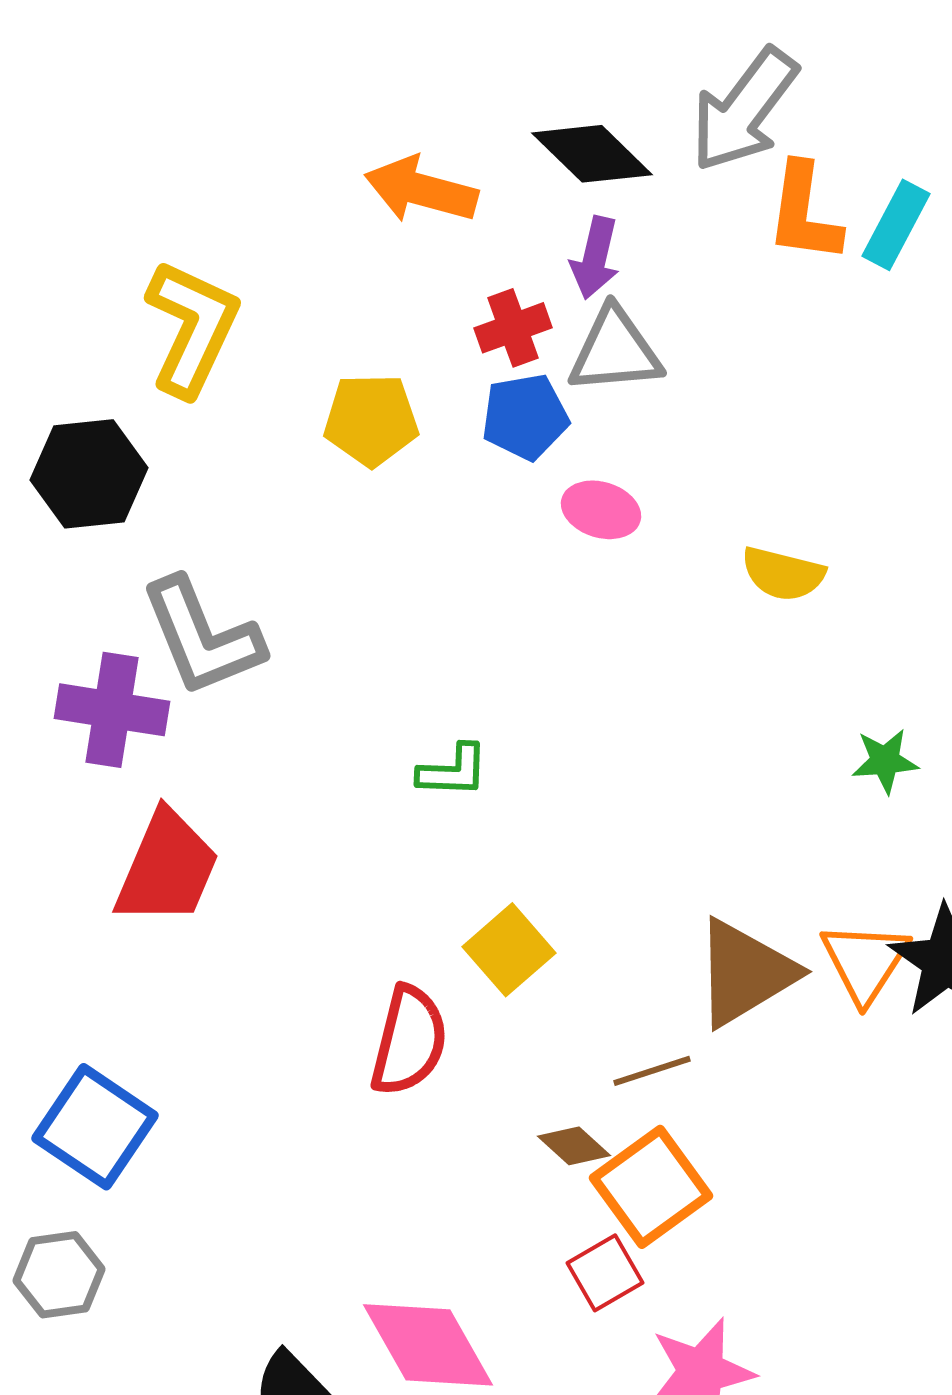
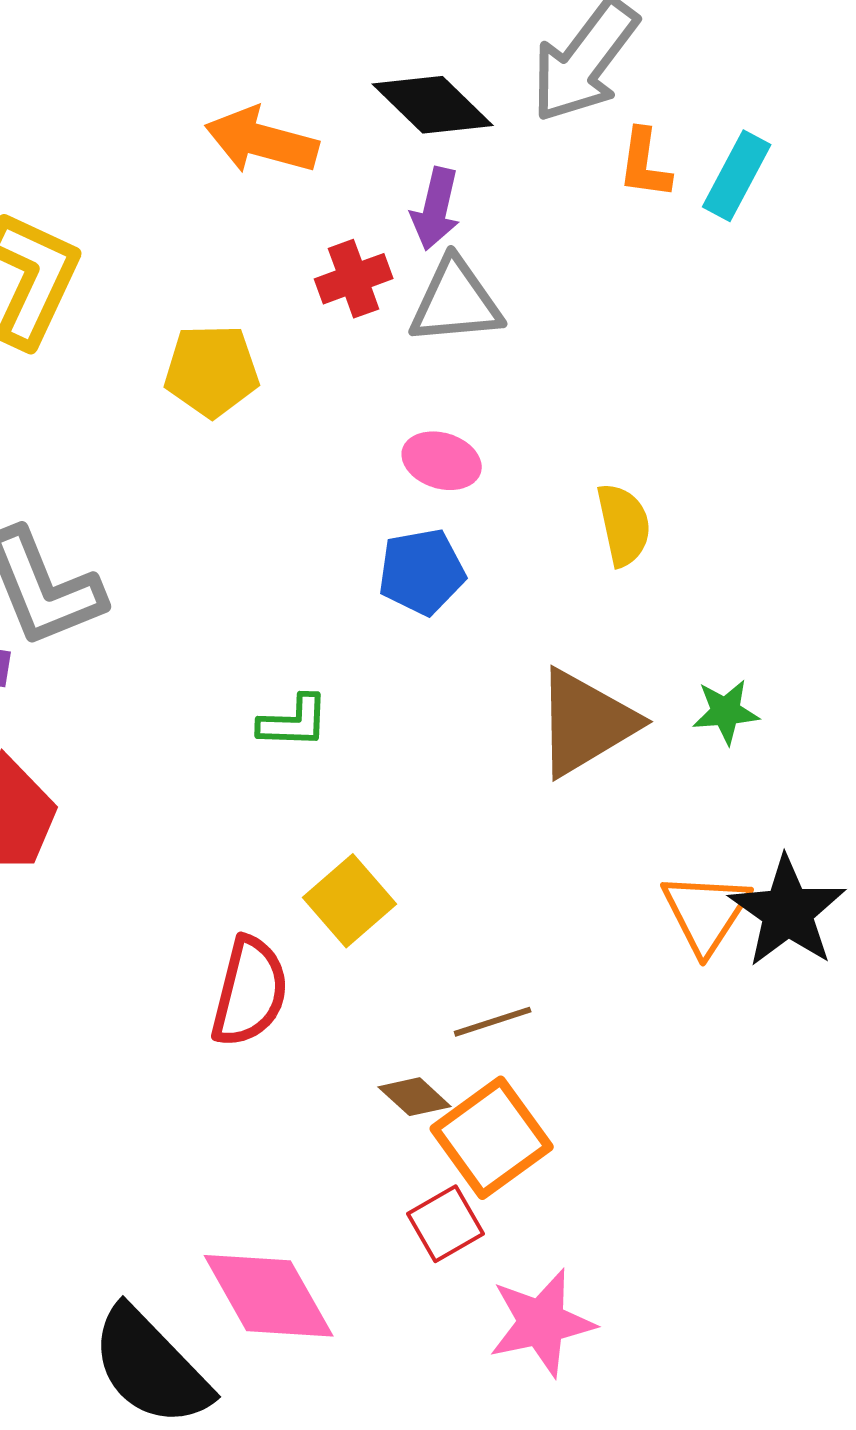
orange L-shape: (804, 213) -> (645, 164), size x0.7
blue pentagon: (525, 417) -> (422, 572), moved
yellow semicircle: (783, 574) -> (624, 525), turned -116
brown triangle: (745, 973) -> (586, 723), moved

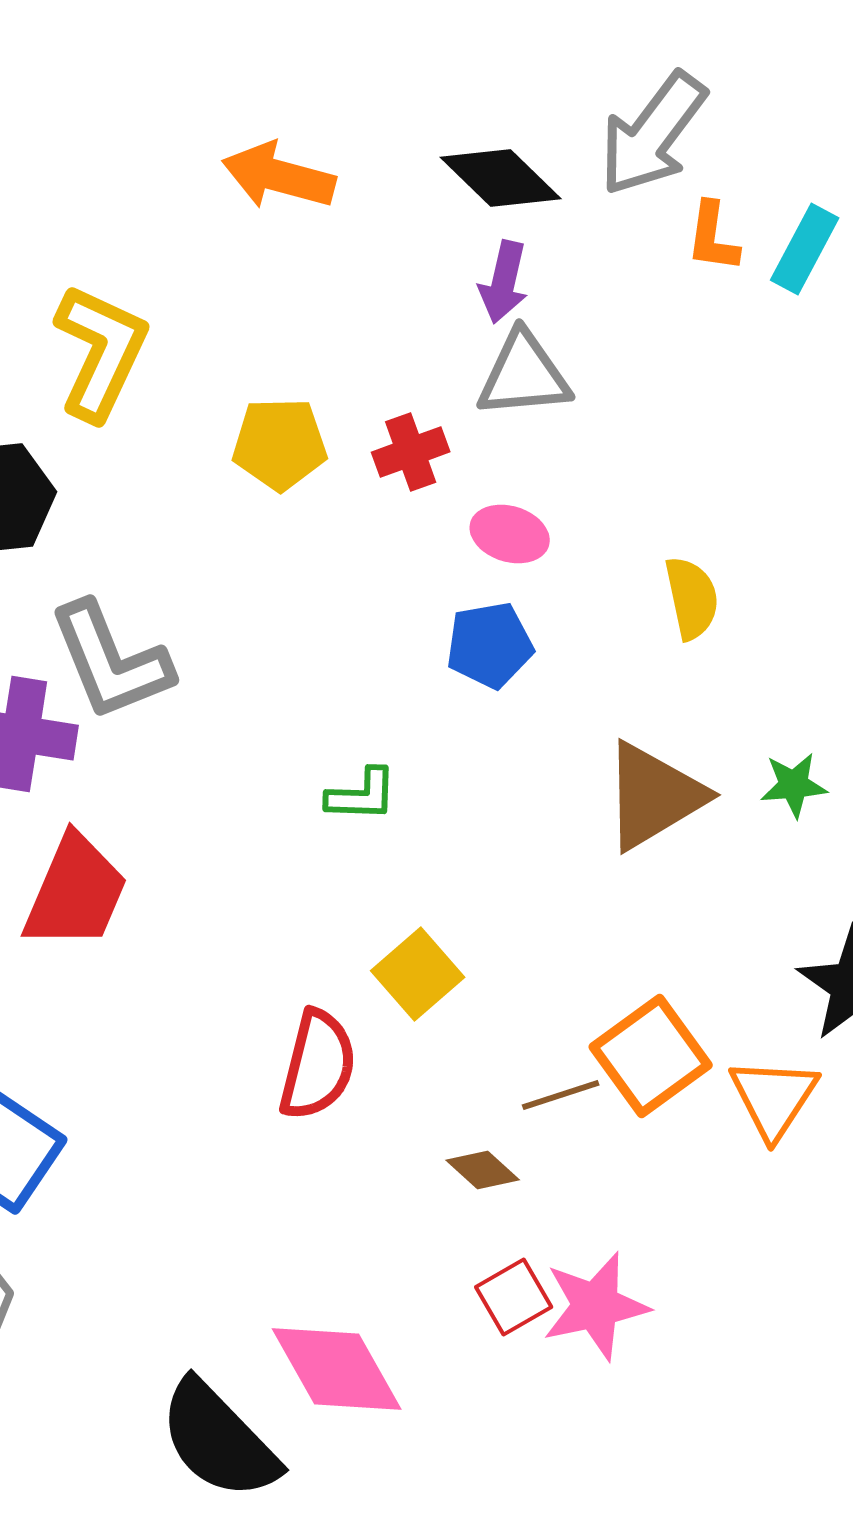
orange arrow: (262, 141) -> (279, 176), moved
red cross: (354, 279) -> (411, 452), moved
orange triangle: (706, 913) -> (774, 1098), moved
orange square: (492, 1138) -> (651, 1056), moved
pink star: (542, 1323) -> (596, 1306), moved

